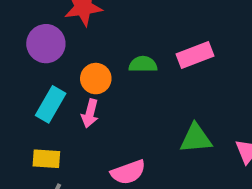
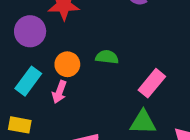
pink rectangle: (195, 55) -> (152, 83), moved, turned -36

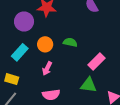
pink arrow: (59, 92) -> (47, 68), moved

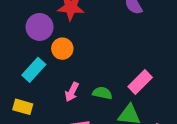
green semicircle: (70, 42) -> (102, 93), moved
orange circle: (45, 44) -> (62, 49), moved

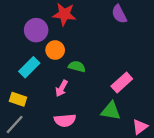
green semicircle: (102, 93) -> (77, 67), moved

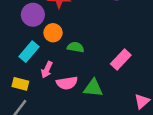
pink arrow: (62, 88) -> (47, 70), moved
green triangle: (111, 111) -> (93, 88), moved
pink semicircle: (65, 120) -> (67, 83), moved

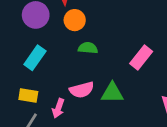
orange circle: (53, 33) -> (75, 20), moved
pink arrow: (47, 70) -> (58, 108), moved

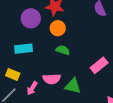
cyan rectangle: (35, 58) -> (24, 49), turned 36

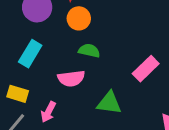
cyan rectangle: (24, 49) -> (30, 54), turned -48
pink semicircle: (52, 79) -> (71, 78), moved

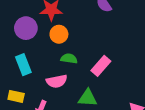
cyan rectangle: (30, 54) -> (23, 65), turned -48
pink rectangle: (146, 69) -> (101, 66), moved

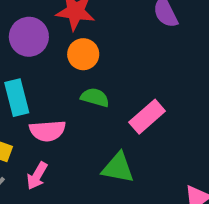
pink semicircle: (57, 81) -> (48, 131), moved

